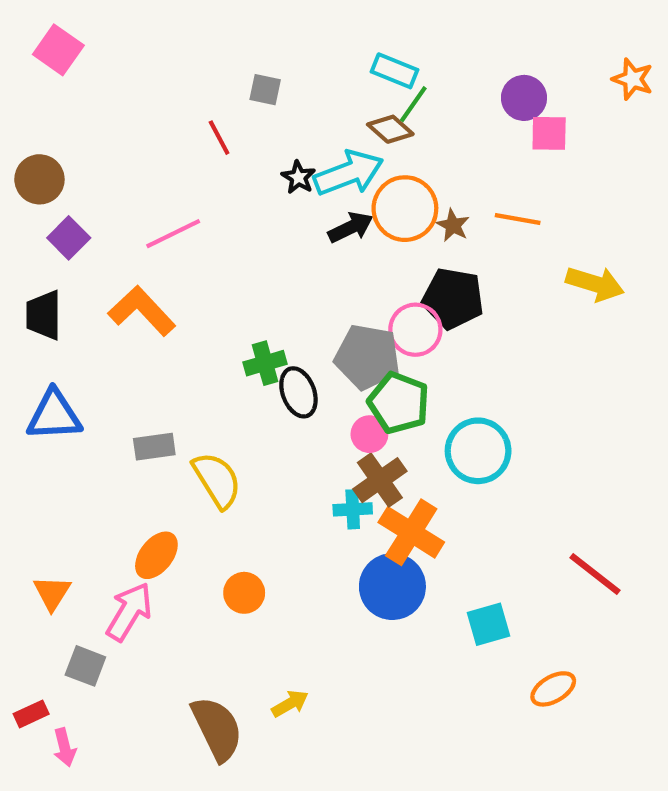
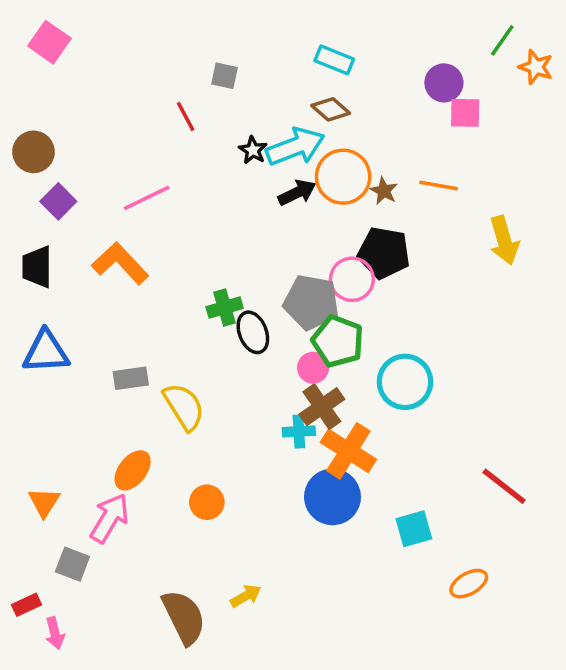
green line: (413, 104) -> (502, 40), moved
yellow arrow: (595, 284) -> (504, 240), turned 57

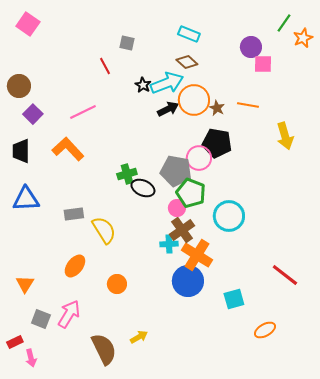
orange star: (536, 67) -> (303, 38), turned 30
black ellipse: (253, 332) -> (143, 188), turned -45
pink arrow: (110, 518) -> (69, 314), moved

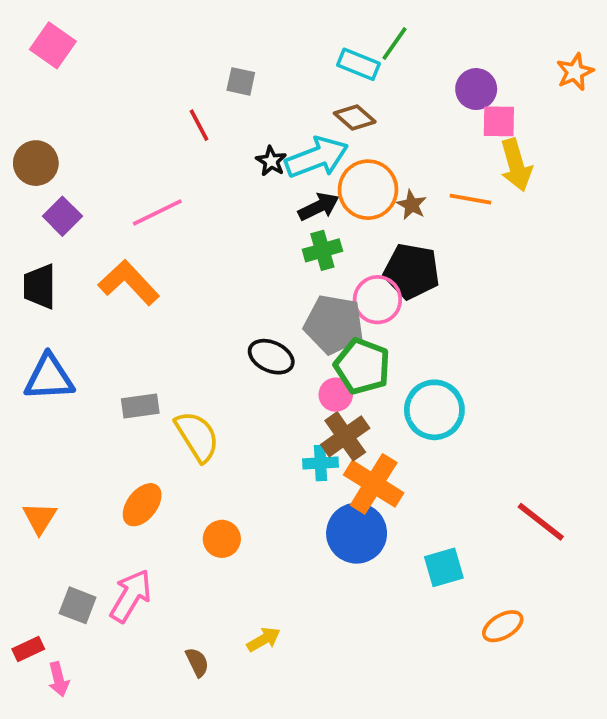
green line: (284, 23) -> (395, 43), moved
yellow arrow: (285, 136) -> (516, 165), moved
green cross: (127, 174) -> (322, 250), moved
orange triangle: (25, 284) -> (40, 518), moved
brown semicircle: (104, 349) -> (197, 662), size x0.5

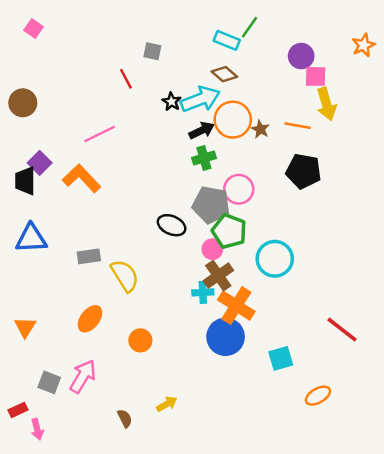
pink square: (53, 45) -> (34, 28), size x0.7
purple square: (62, 216) -> (40, 163), moved
black pentagon: (412, 271) -> (304, 171), moved

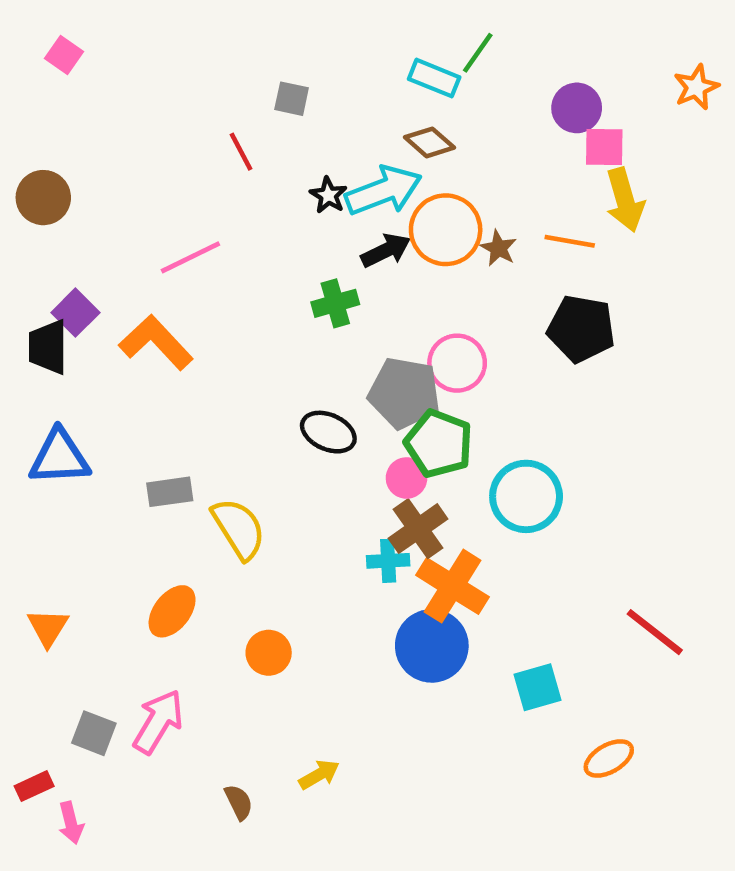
green cross: (204, 158) -> (335, 303), moved

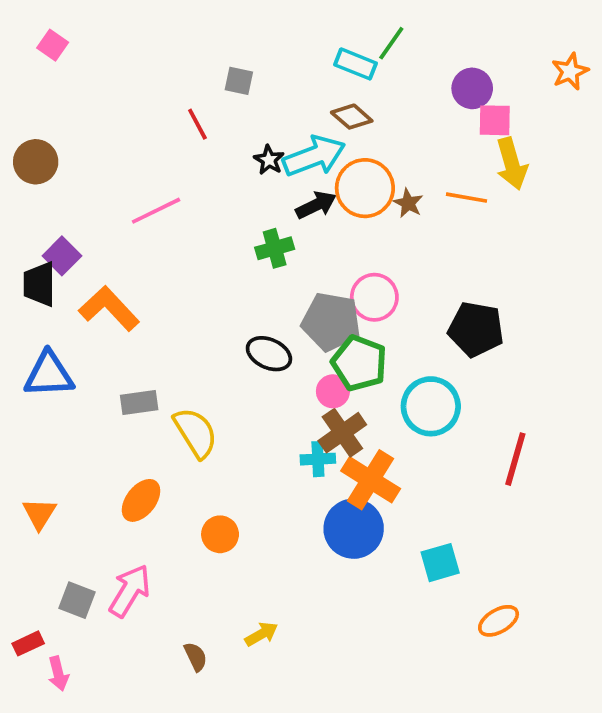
black pentagon: (581, 329) -> (476, 329), moved
orange L-shape: (156, 342) -> (109, 309), moved
red line: (655, 632) -> (515, 459), moved, turned 68

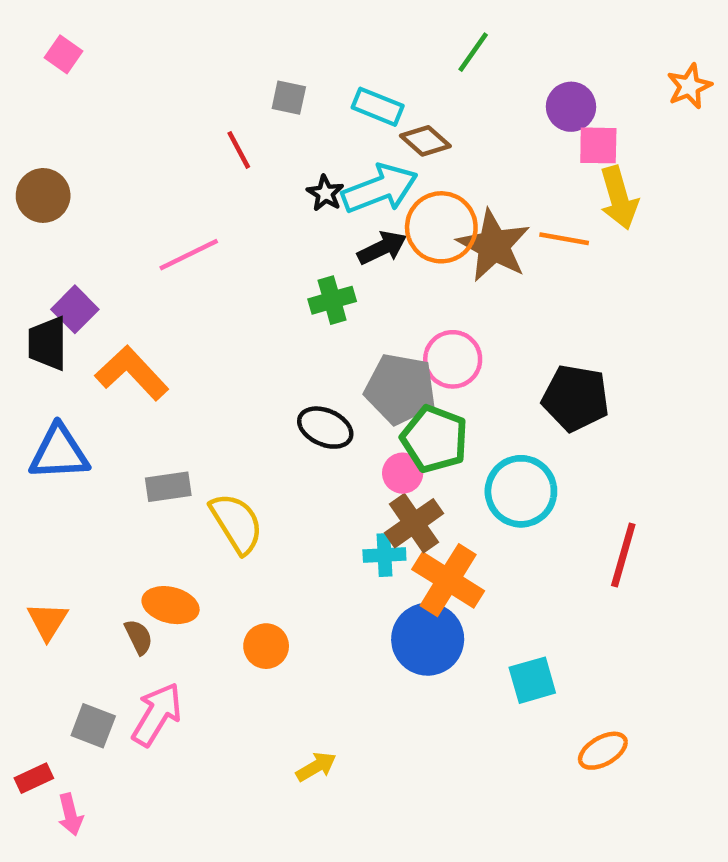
cyan rectangle: (356, 64) -> (378, 107), moved
brown star: (408, 203) -> (494, 246), size x2.0
orange ellipse: (141, 500) -> (171, 605), turned 66
brown semicircle: (196, 657) -> (139, 637), moved

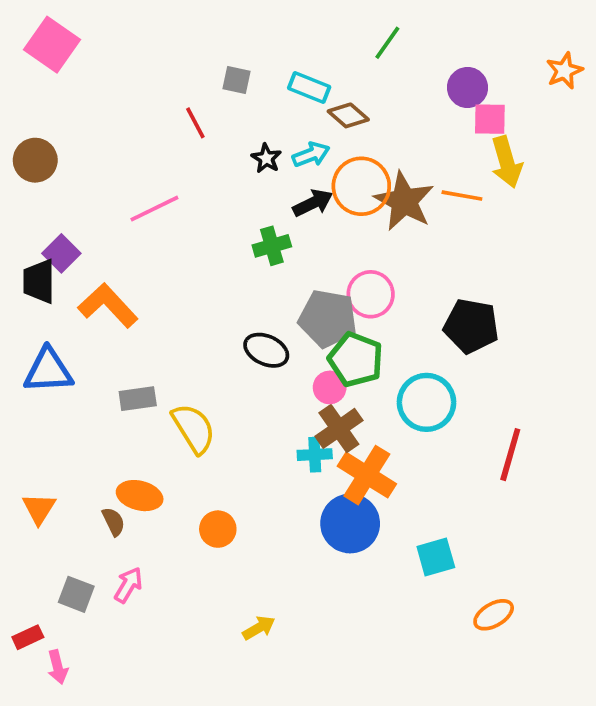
pink square: (64, 54) -> (52, 45), size x1.8
cyan arrow: (380, 189) -> (311, 155), size x0.6
pink arrow: (157, 714) -> (128, 585), size x0.7

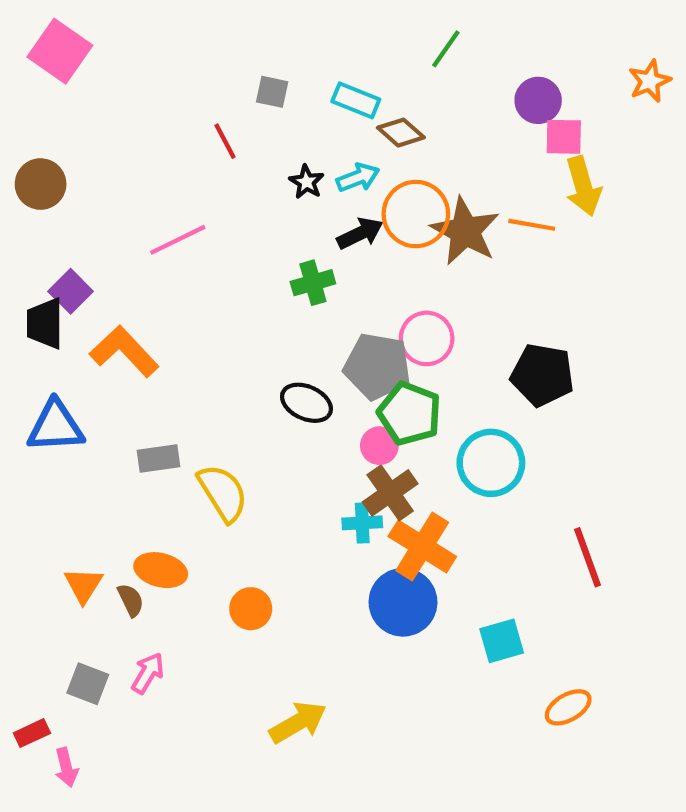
red line: (510, 455) -> (587, 557), moved, turned -36
orange triangle: (39, 509) -> (83, 585), moved
yellow arrow: (259, 628) -> (298, 722), size x1.5

